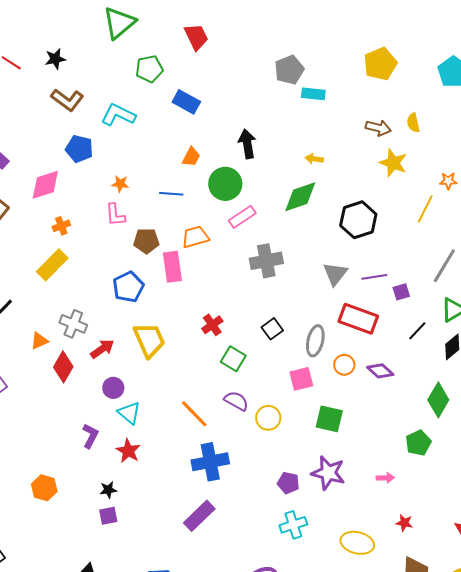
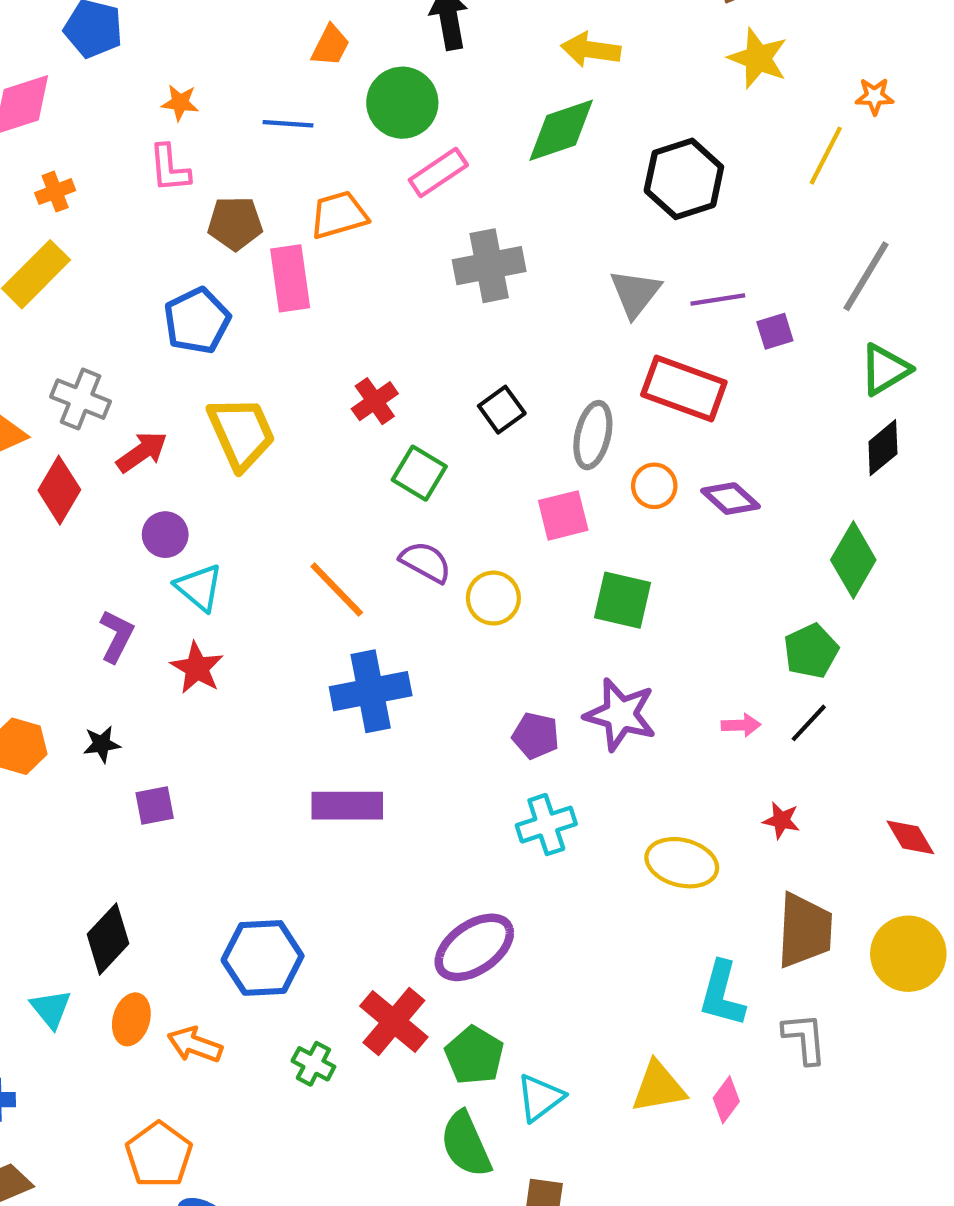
yellow arrow: (314, 159) -> (591, 50), size x1.5
black line: (417, 331) -> (809, 723), moved
black star: (108, 490) -> (102, 744), moved
purple rectangle: (199, 516) -> (347, 806), turned 44

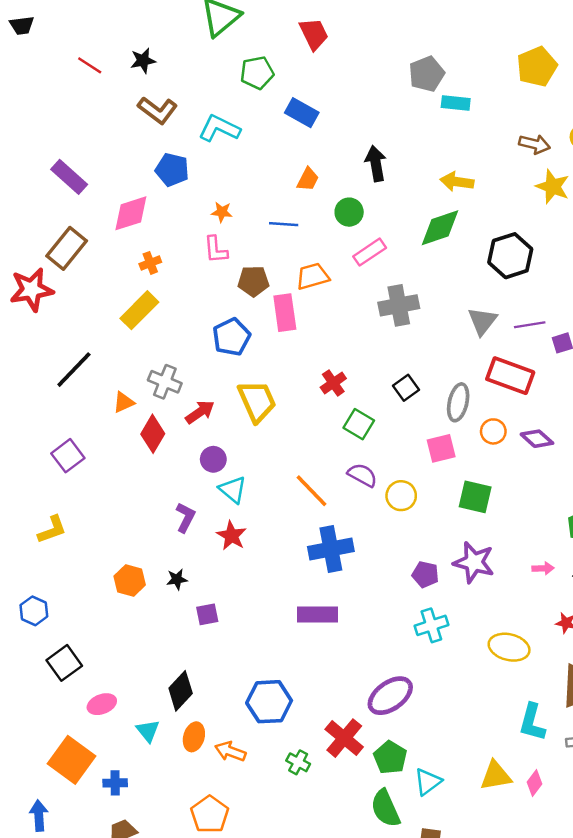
green circle: (402, 103) -> (349, 212), size x0.7

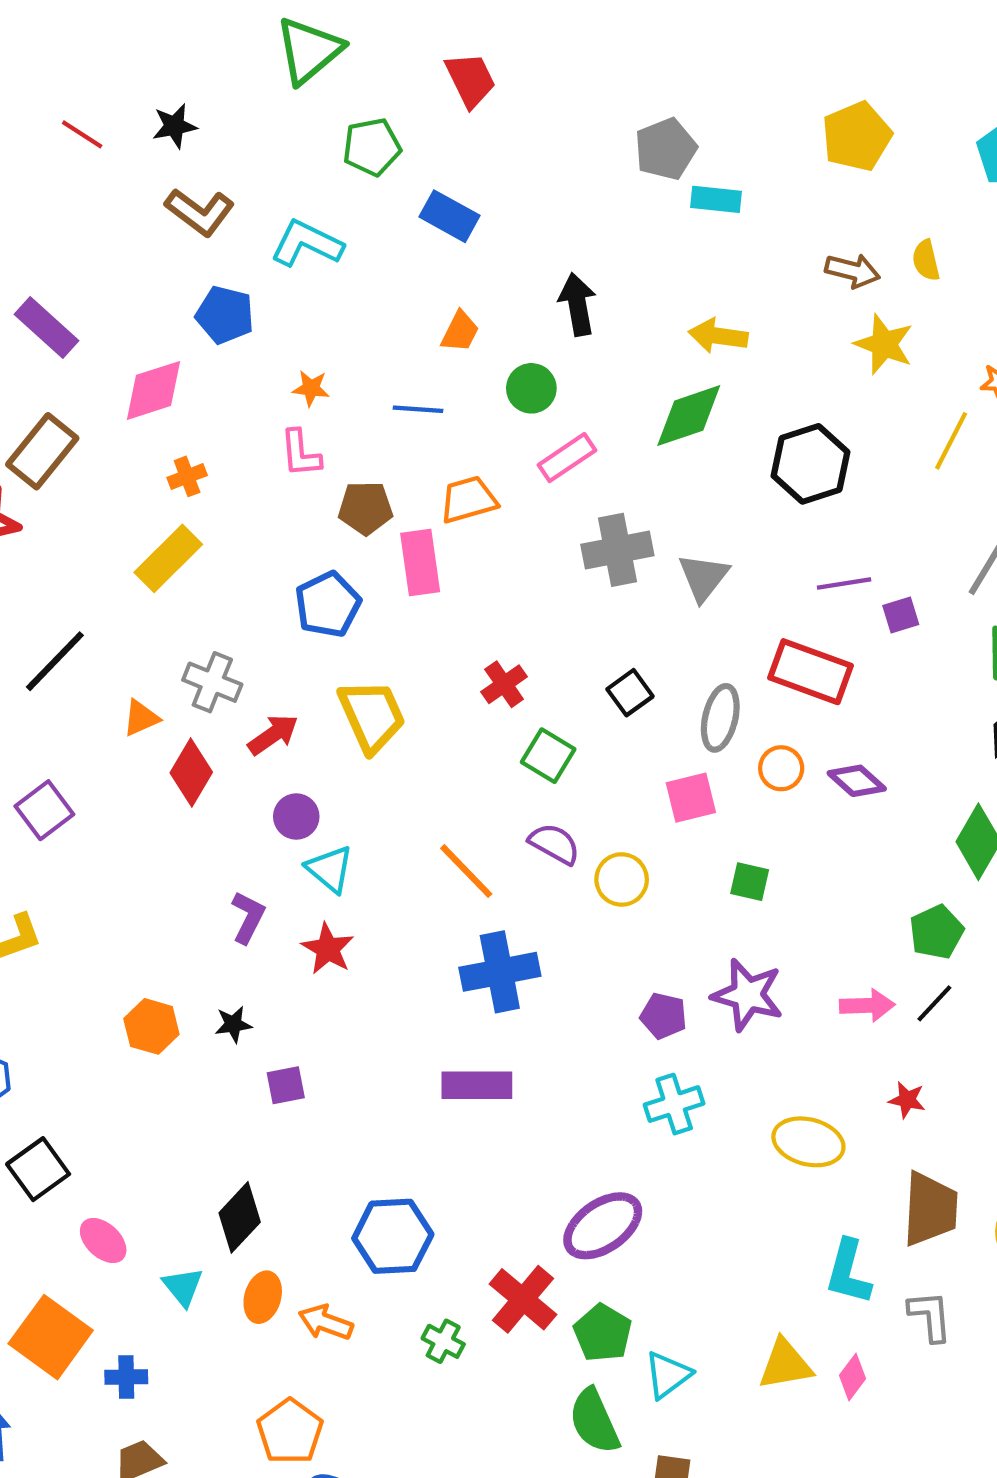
gray triangle: (482, 321) -> (703, 577), moved
green square: (475, 497) -> (750, 882), size x0.7
pink arrow: (543, 568) -> (867, 1005), size x1.4
pink ellipse: (102, 704) -> (103, 1241), turned 64

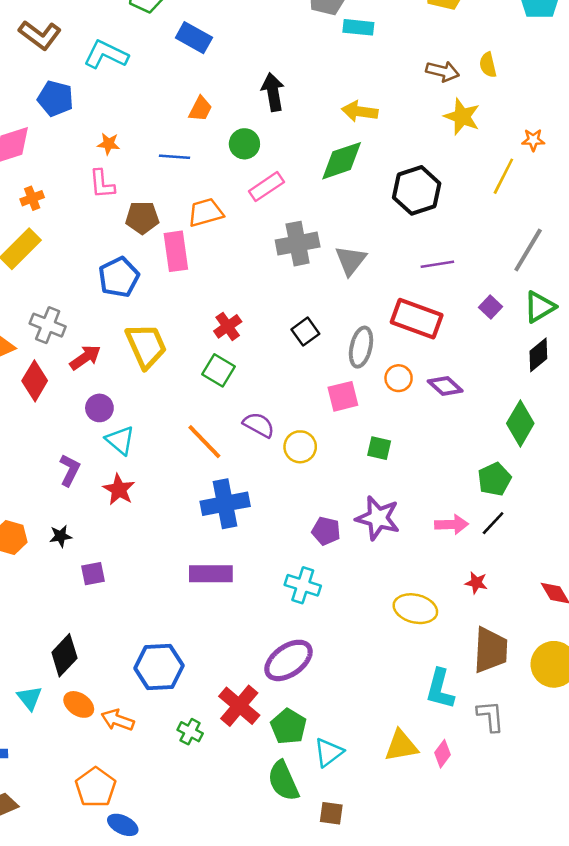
purple square: (901, 615) -> (490, 307), moved, turned -30
green square: (548, 756) -> (219, 370), moved
cyan cross: (674, 1104) -> (303, 585), moved, turned 36
orange ellipse: (263, 1297) -> (79, 704), turned -72

